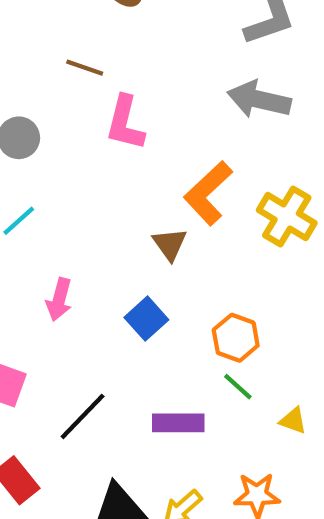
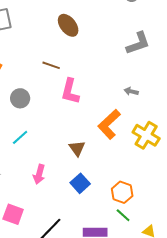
gray arrow: (259, 100) -> (131, 91), moved, size x0.5
brown triangle: (170, 244) -> (77, 148), moved

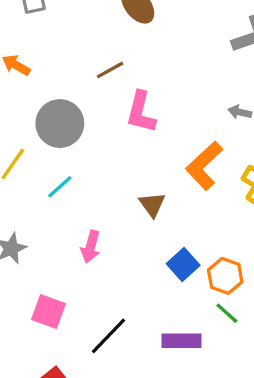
brown line: (51, 65) -> (110, 70), turned -48
gray circle: (20, 98) -> (60, 123), size x1.5
blue square: (80, 183) -> (183, 265), moved

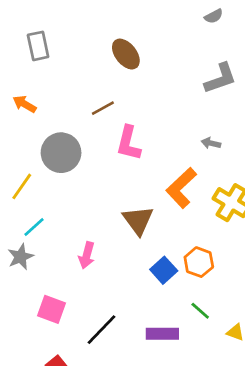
cyan line: (60, 187) -> (34, 227), moved
brown triangle: (152, 205) -> (138, 220), size x1.4
orange hexagon: (225, 276) -> (199, 262), moved

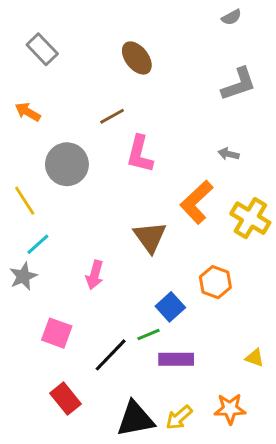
gray rectangle: (38, 46) -> (42, 49), turned -32
yellow line: (22, 186) -> (25, 201), turned -68
blue square: (164, 270) -> (170, 307), moved
green line: (200, 311) -> (148, 335), moved, turned -65

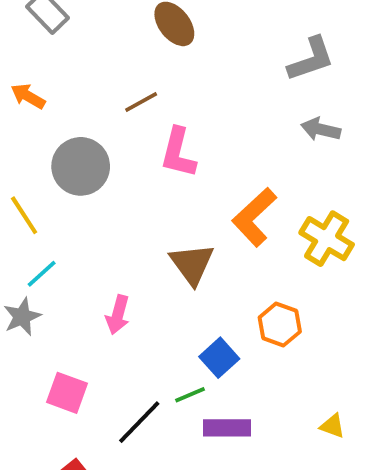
gray arrow: (229, 154) -> (321, 129), moved, size x1.4

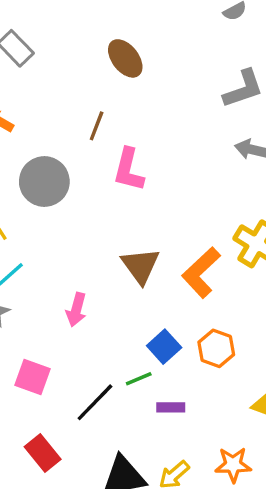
brown line: (141, 102) -> (97, 126), turned -40
orange L-shape: (254, 217) -> (201, 273), moved
orange hexagon: (280, 324) -> (216, 348), moved
purple rectangle: (227, 428) -> (171, 407), size x0.7

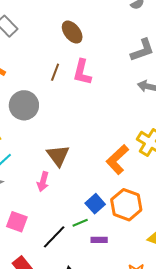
pink L-shape: (129, 170) -> (82, 72), moved
brown triangle: (140, 266) -> (58, 156), moved
orange hexagon: (216, 348) -> (126, 205), size x1.4

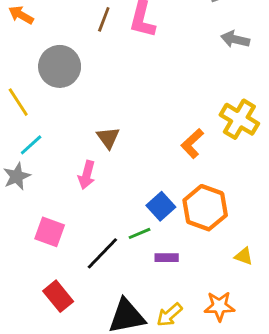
brown triangle: (58, 156) -> (108, 138), size x0.7
orange L-shape: (117, 160) -> (192, 143), size x0.7

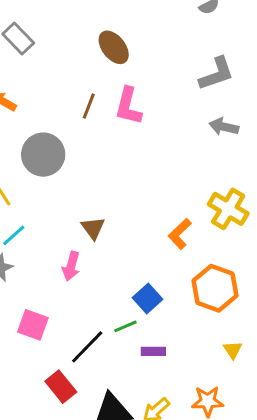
orange hexagon: (205, 208) -> (215, 288), moved
yellow triangle: (244, 256) -> (233, 350), turned 36
red rectangle: (58, 296) -> (61, 387), moved

